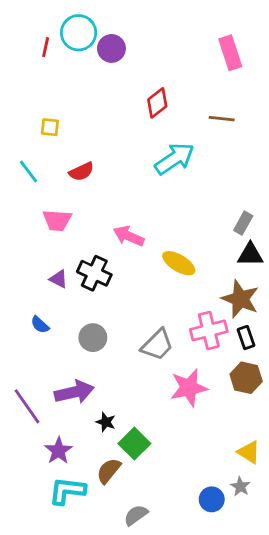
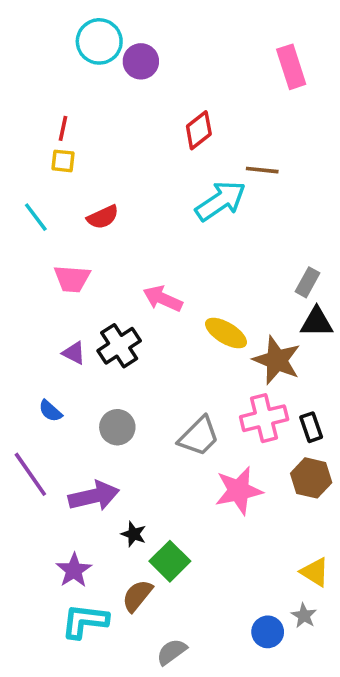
red line: (46, 47) -> (63, 128), moved
brown line: (222, 119) -> (262, 170), moved
black cross: (94, 273) -> (119, 346), turned 32
brown star: (240, 299) -> (277, 360), moved
purple line: (27, 406) -> (30, 474), moved

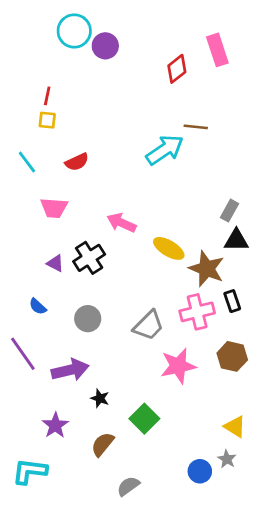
red diamond: (199, 130) -> (177, 69), moved
black rectangle: (311, 427) -> (232, 301), moved
green square: (170, 561) -> (144, 419), moved
cyan L-shape: (85, 621) -> (30, 471), moved

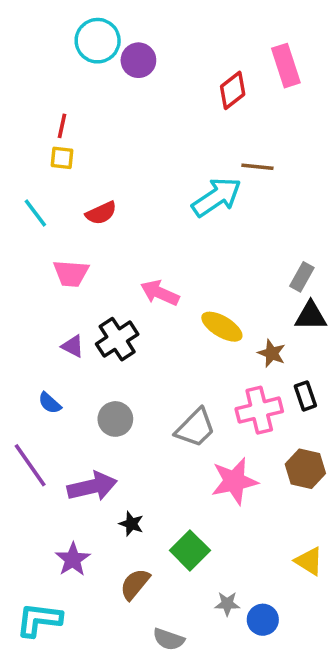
brown star: (207, 269) -> (272, 353), size x0.6
gray star: (227, 459) -> (227, 604), moved, turned -30
gray semicircle: (128, 486) -> (169, 639), turned -125

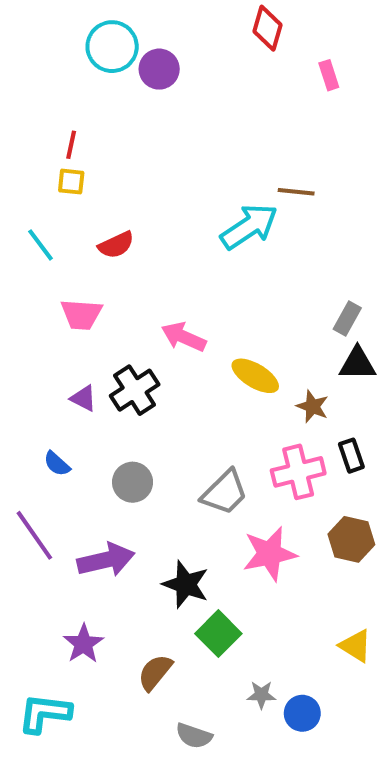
pink rectangle: (286, 66) -> (329, 75), size x0.6
red diamond: (233, 90) -> (268, 28), moved, turned -36
black star: (131, 524) -> (186, 584), moved, size x1.6

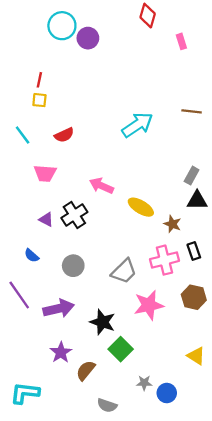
brown line: (296, 192) -> (192, 111), moved
purple star: (83, 644) -> (61, 352), moved

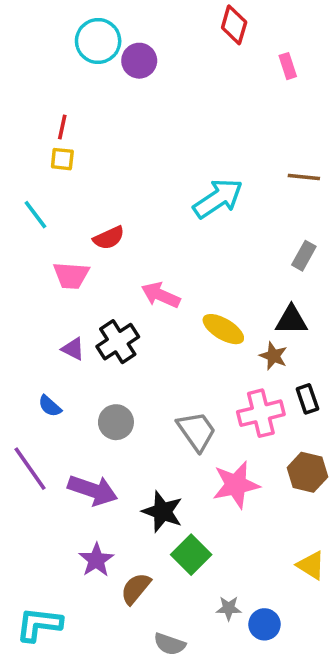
red semicircle: (64, 135) -> (109, 238), moved
gray rectangle: (192, 176) -> (304, 256), moved
black triangle: (197, 200) -> (291, 320), moved
gray trapezoid: (124, 271) -> (196, 431), turned -80
purple arrow: (59, 309) -> (93, 490), turned 32

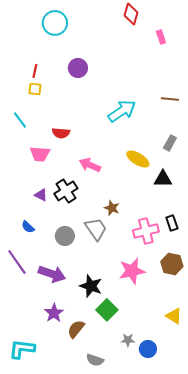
purple circle: (139, 61) -> (78, 68), moved
red semicircle: (109, 238) -> (61, 133), turned 30
yellow ellipse: (223, 329) -> (138, 159), moved
brown star: (273, 356) -> (112, 208), moved
gray trapezoid: (196, 431) -> (96, 229), moved

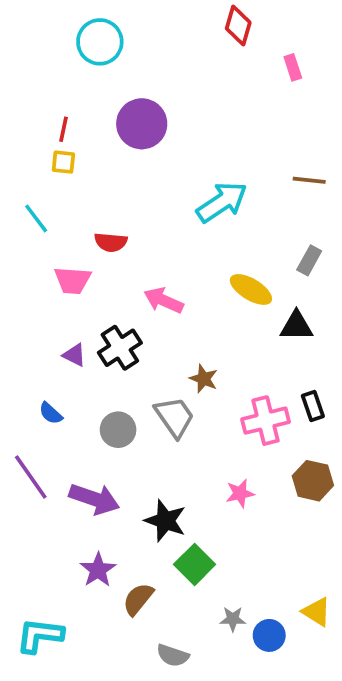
purple circle: (78, 68) -> (142, 124), size x1.4
pink star: (132, 271) -> (240, 493), size x0.6
yellow triangle: (174, 316) -> (317, 612), moved

